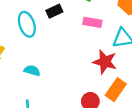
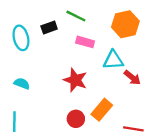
red star: (105, 62) -> (75, 80), moved

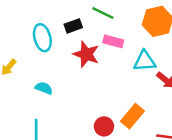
red star: (75, 80) -> (86, 54), moved

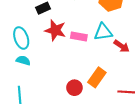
cyan ellipse: (42, 38) -> (21, 38), moved
pink rectangle: (113, 41) -> (79, 36), moved

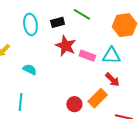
cyan ellipse: (21, 38) -> (30, 24), moved
red arrow: (122, 46) -> (112, 80), moved

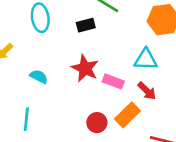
black rectangle: (58, 22) -> (86, 25), moved
red star: (66, 46) -> (85, 68), moved
pink rectangle: (87, 56) -> (113, 81), moved

